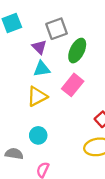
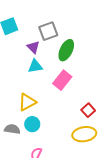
yellow triangle: (37, 96) -> (27, 102), moved
gray semicircle: (14, 154) -> (12, 129), moved

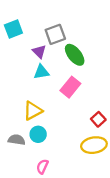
green ellipse: (66, 50) -> (75, 55), turned -65

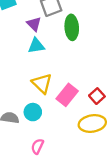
green ellipse: (75, 55) -> (72, 27), turned 35
pink rectangle: (70, 87) -> (67, 95), moved
yellow triangle: (33, 111) -> (42, 83), moved, turned -48

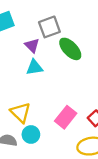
green ellipse: (72, 27) -> (70, 49), turned -40
yellow triangle: (42, 83) -> (21, 113), moved

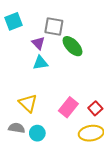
gray square: (49, 27) -> (54, 26), turned 30
cyan circle: (31, 134) -> (37, 133), moved

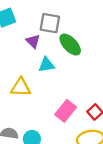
cyan triangle: (40, 63) -> (47, 65), moved
yellow triangle: (28, 103) -> (21, 87), moved, turned -42

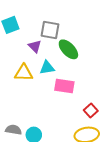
yellow triangle: (21, 87) -> (24, 73), moved
pink rectangle: (66, 111) -> (64, 86), moved, turned 60

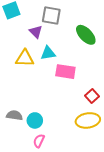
green ellipse: (68, 49) -> (86, 35), moved

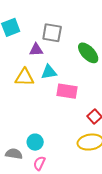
purple triangle: (36, 32) -> (36, 50), turned -48
gray semicircle: (14, 115) -> (14, 154), moved

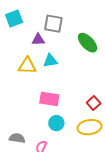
pink rectangle: (67, 91) -> (49, 99), moved
cyan circle: (35, 142) -> (56, 123), moved

